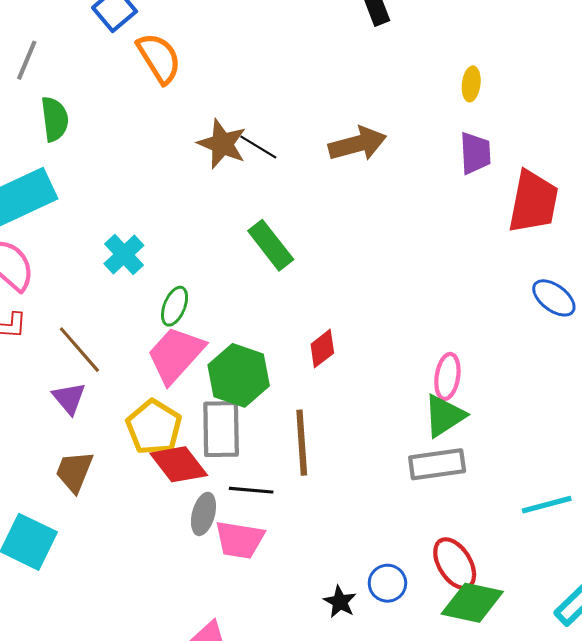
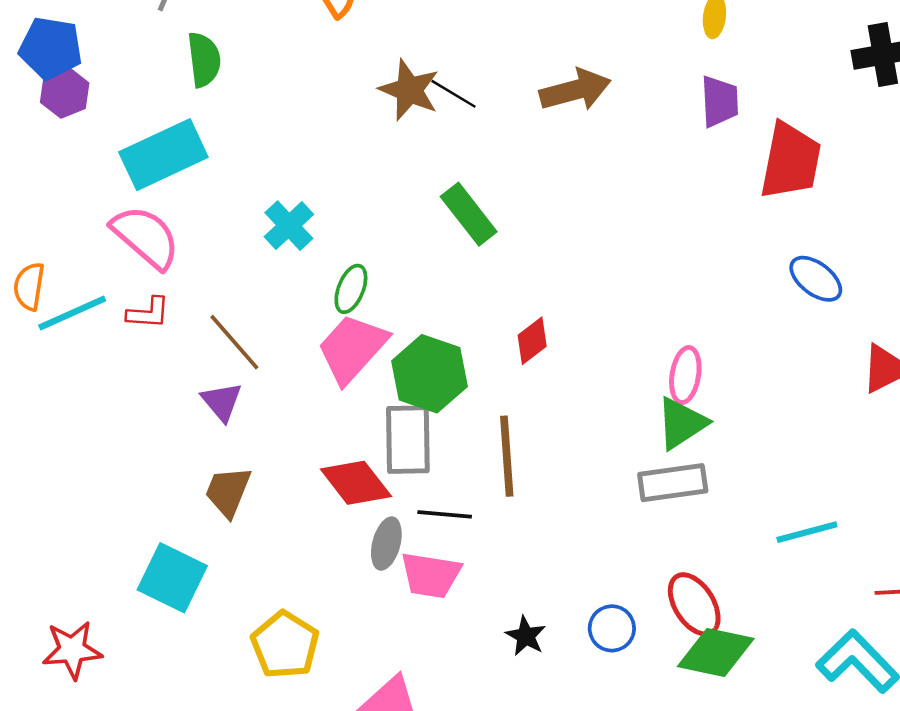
yellow pentagon: (154, 427) -> (285, 645), moved
black star: (340, 602) -> (526, 636), moved

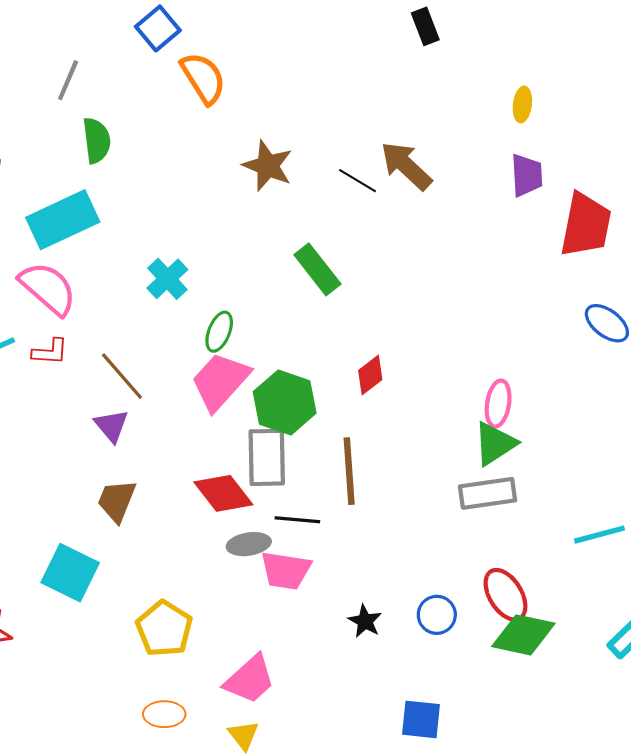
brown arrow: (575, 90) -> (406, 166), turned -122
black line: (454, 94) -> (358, 181), moved
gray ellipse: (386, 544) -> (249, 544), turned 66

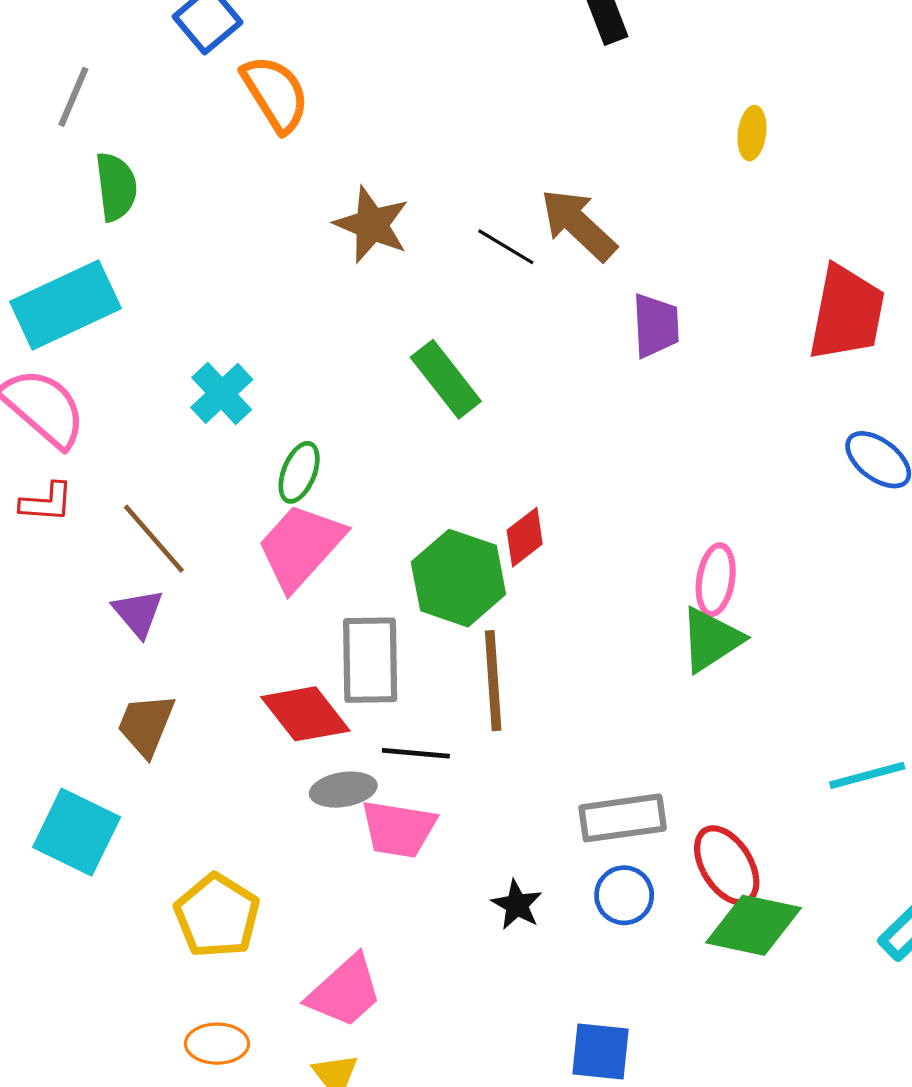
purple trapezoid: (527, 175) -> (656, 326), moved
green hexagon: (285, 402) -> (458, 578), moved
gray rectangle: (488, 493) -> (623, 818), moved

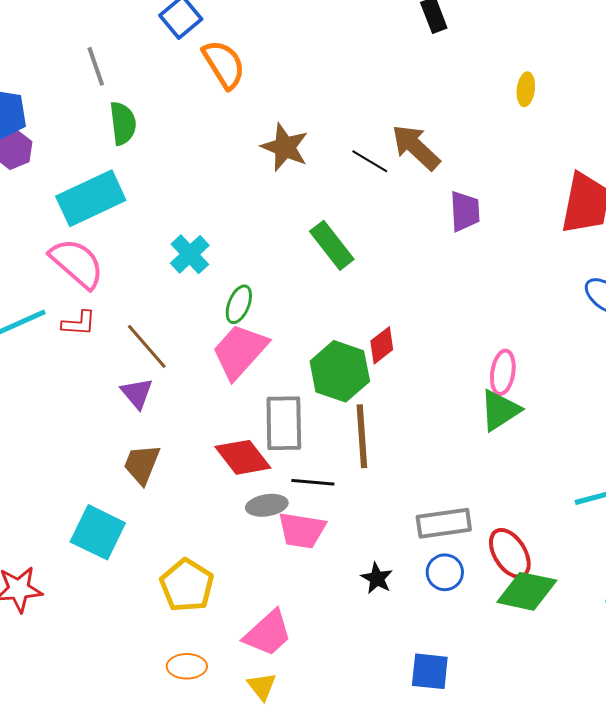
gray line: (73, 97) -> (96, 66), turned -42

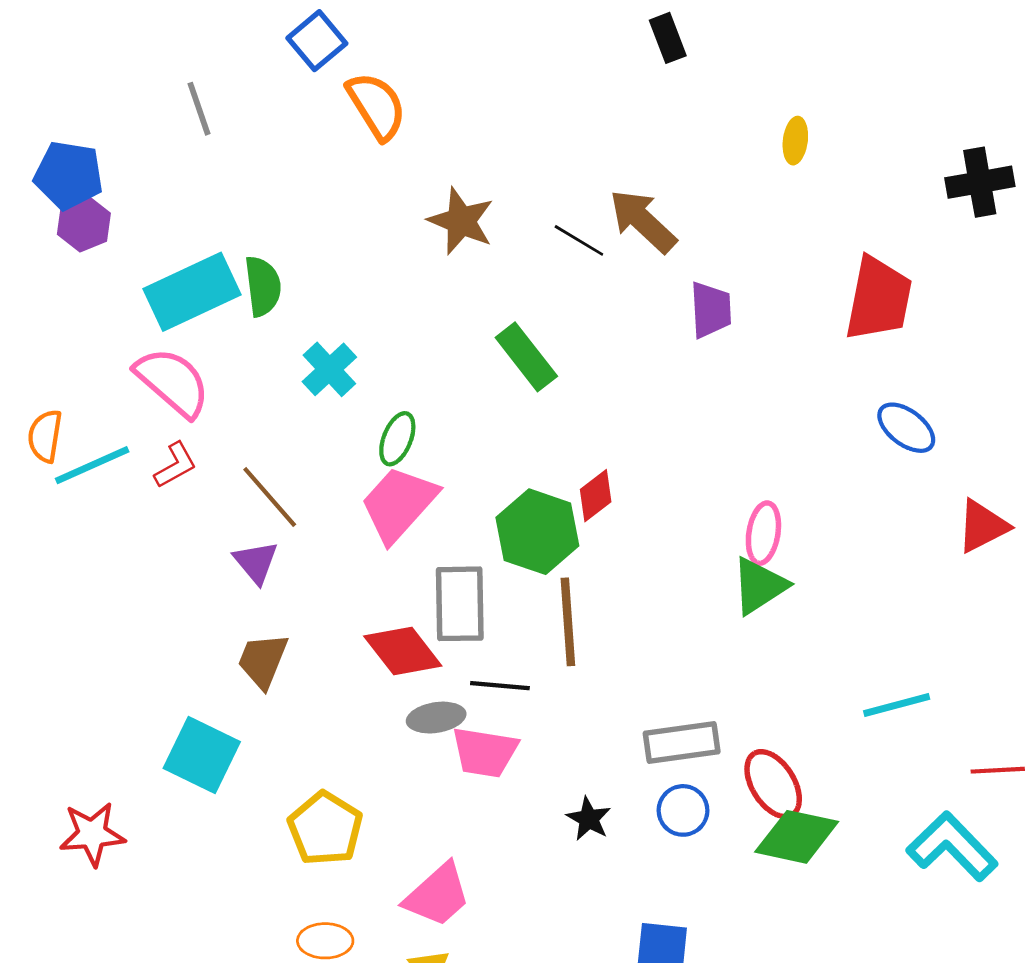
green semicircle: (123, 123) -> (263, 286), moved
red L-shape: (79, 323) -> (175, 465), turned -33

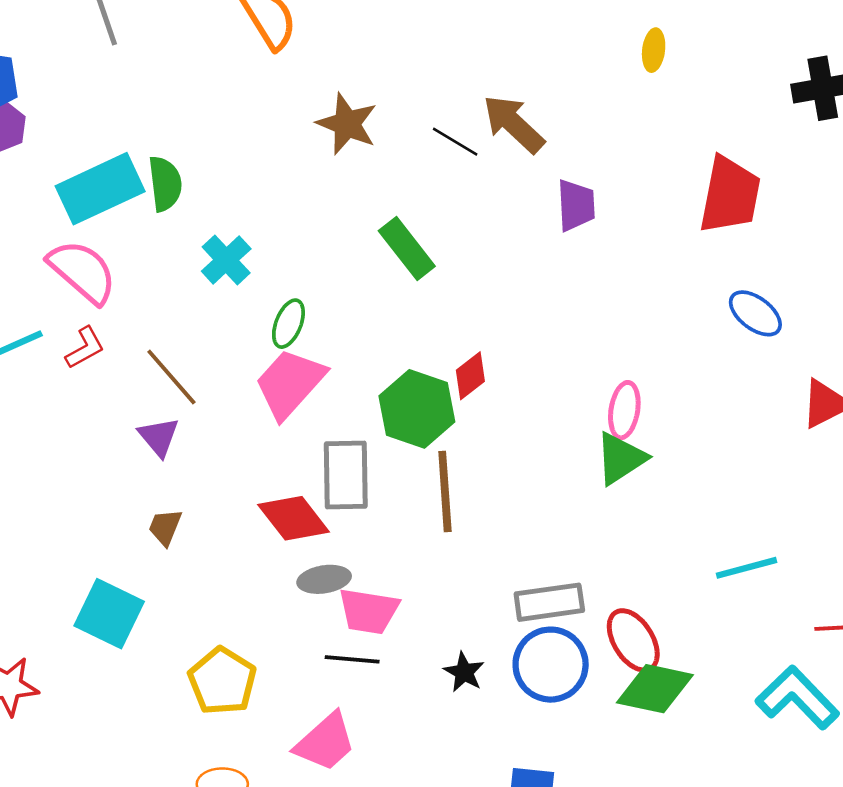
brown trapezoid: (263, 661) -> (165, 527), size x0.7
black line: (500, 686) -> (352, 659), moved
blue circle: (683, 810) -> (551, 665), size x1.6

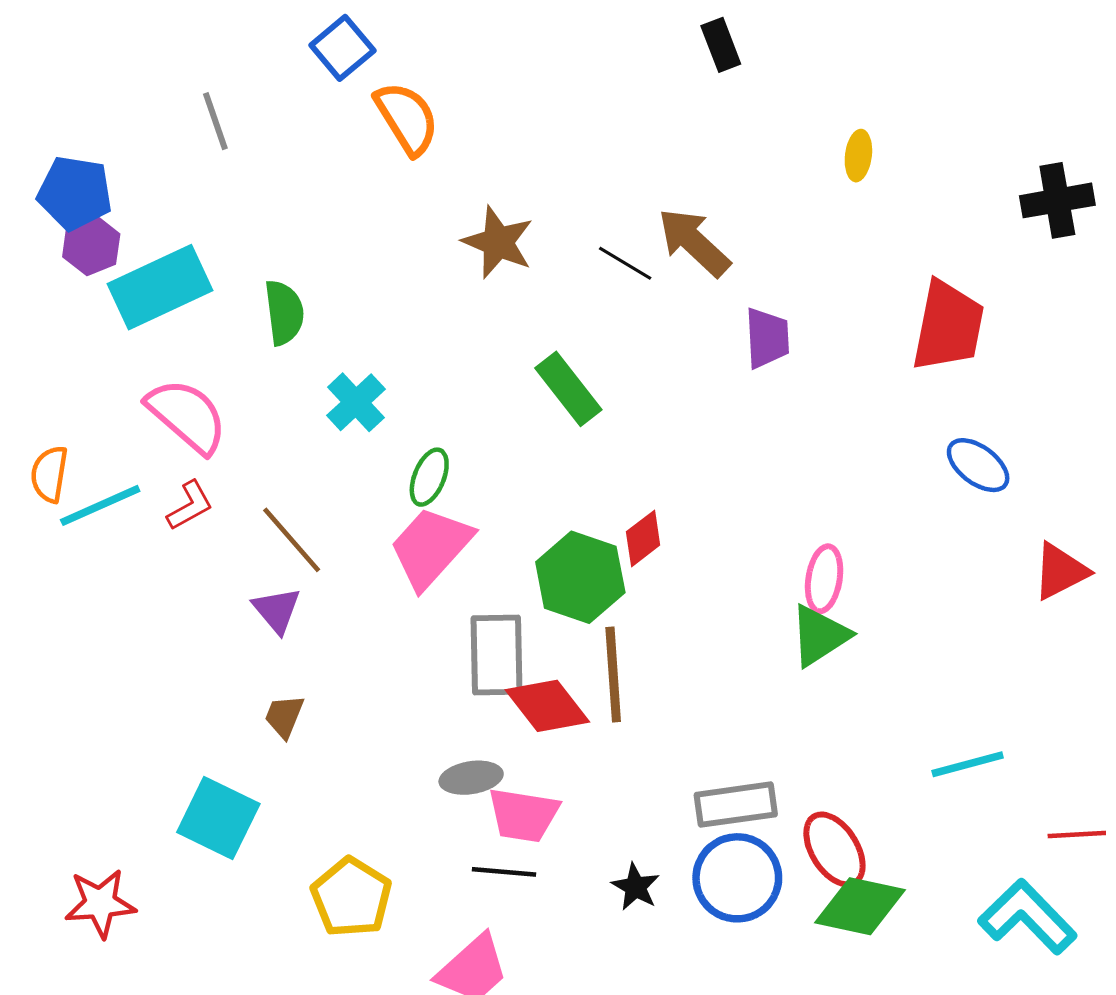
cyan rectangle: (100, 189) -> (160, 287), moved
red diamond: (294, 518) -> (547, 706), moved

